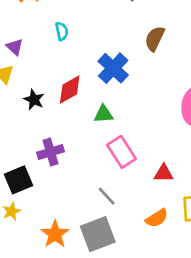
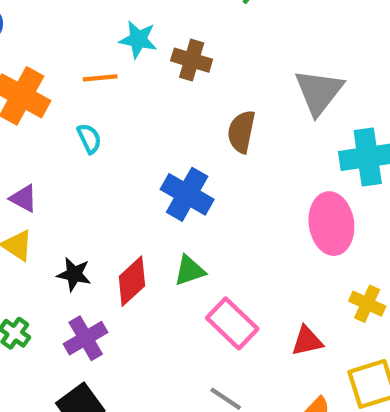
cyan semicircle: (62, 31) -> (89, 139), moved
red diamond: (70, 90) -> (132, 281), moved
purple cross: (50, 152) -> (86, 338), moved

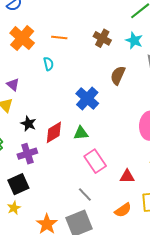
cyan star: (138, 39) -> (134, 40), moved

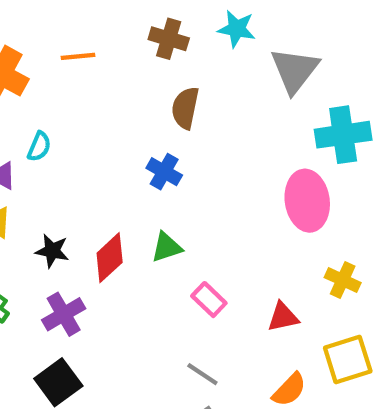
cyan semicircle: (48, 64) -> (39, 147), moved, turned 48
brown semicircle: (118, 75) -> (185, 108), moved
blue cross: (87, 98) -> (164, 172), size x0.7
pink rectangle: (95, 161) -> (209, 300), size x0.7

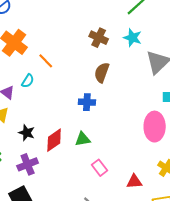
orange line: (78, 56) -> (46, 61), moved, turned 42
blue cross: (164, 172) -> (87, 102), turned -35

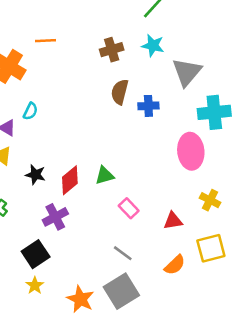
brown cross: (99, 38) -> (112, 50), turned -36
orange line: (46, 61) -> (46, 41), moved, turned -42
blue cross: (87, 102) -> (148, 106), moved
purple cross: (28, 164) -> (55, 217), moved

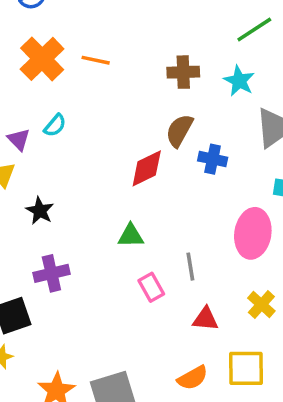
orange line: (46, 41) -> (96, 60), moved
red diamond: (70, 180) -> (147, 168), moved
gray line: (123, 253) -> (190, 267), moved, turned 30

